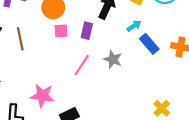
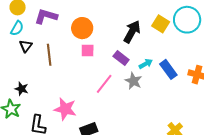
cyan arrow: (134, 26) -> (146, 64), moved
purple rectangle: (87, 31) -> (121, 58), moved, turned -70

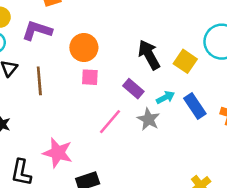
yellow square: (161, 24) -> (185, 61), moved
black arrow: (132, 32) -> (149, 55), turned -60

